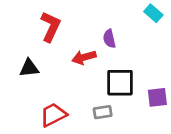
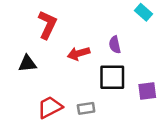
purple semicircle: (109, 39) -> (115, 45), moved
gray rectangle: (103, 112) -> (86, 108), moved

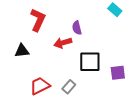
purple semicircle: (115, 45) -> (77, 28), moved
gray rectangle: (86, 108) -> (69, 87), turned -40

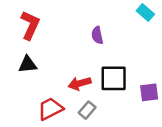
red L-shape: (38, 20) -> (30, 25), moved
red arrow: (63, 43) -> (80, 83), moved

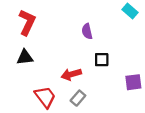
black square: (114, 78) -> (102, 60), moved, size x0.6
red trapezoid: (50, 109) -> (45, 97), turned 80

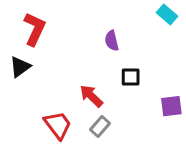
black triangle: (25, 57) -> (20, 67), moved, turned -30
red arrow: (71, 74) -> (91, 96), turned 60

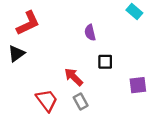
red L-shape: (35, 29) -> (28, 23), turned 40
gray rectangle: (100, 127) -> (81, 101), turned -70

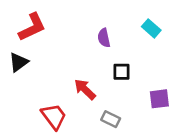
cyan rectangle: (134, 11) -> (151, 28), moved
gray rectangle: (81, 101) -> (111, 119), moved, turned -35

